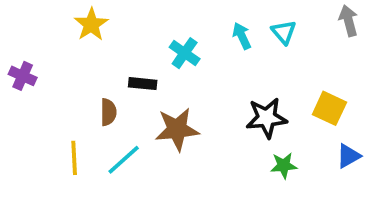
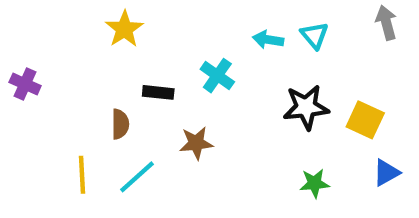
yellow star: (91, 24) -> (124, 29), moved
cyan arrow: (242, 36) -> (268, 40), turned -56
cyan cross: (185, 53) -> (217, 76), moved
black star: (267, 118) -> (306, 107), moved
brown star: (177, 129) -> (196, 143), size x0.7

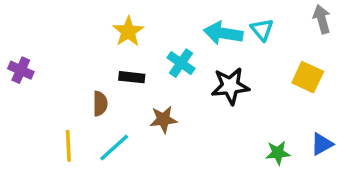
yellow star: (124, 29) -> (128, 31), moved
cyan arrow: (268, 40) -> (223, 33), size x1.5
black star: (306, 107) -> (230, 86), moved
yellow square: (365, 120) -> (308, 77), moved
green star: (314, 183) -> (278, 153), moved

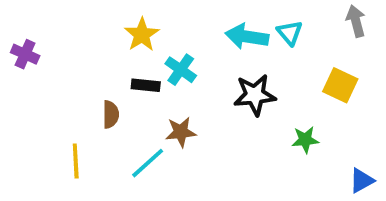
cyan cross: (181, 63) -> (181, 70), moved
purple cross: (21, 70) -> (25, 54), moved
blue triangle: (322, 144) -> (362, 181), moved
cyan line: (114, 148) -> (148, 163), moved
green star: (278, 153) -> (305, 140), moved

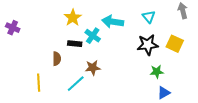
cyan arrow: (247, 37) -> (113, 22), moved
black star: (255, 95) -> (148, 45), moved
blue triangle: (362, 181) -> (164, 93), moved

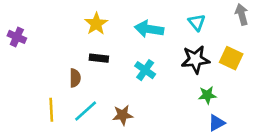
cyan cross: (93, 36) -> (145, 70), moved
brown star: (93, 68) -> (123, 115), moved
cyan line: (76, 84) -> (86, 111), moved

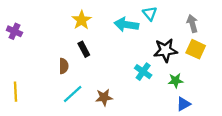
gray arrow: (242, 14) -> (192, 23), moved
cyan triangle: (197, 22) -> (150, 13), moved
black rectangle: (99, 58) -> (84, 49), turned 56
cyan cross: (145, 70) -> (143, 72), moved
yellow line: (51, 110) -> (16, 92), moved

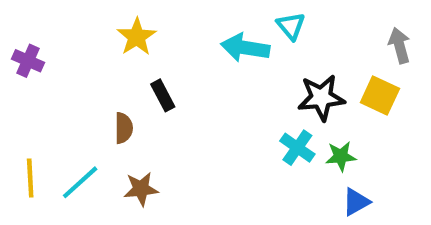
yellow star: (82, 20) -> (137, 37), moved
gray arrow: (192, 23) -> (399, 45), moved
cyan cross: (143, 72) -> (297, 148), moved
cyan line: (73, 94) -> (80, 182), moved
brown star: (104, 97) -> (141, 189), moved

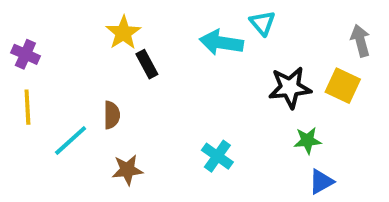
black rectangle: (163, 95) -> (147, 64), moved
cyan cross: (297, 148) -> (217, 156), moved
yellow line: (30, 178) -> (27, 107), moved
cyan line: (80, 182) -> (71, 140), moved

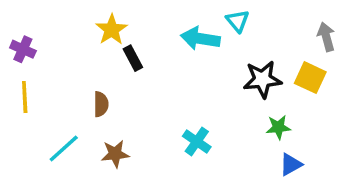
cyan line: (71, 140) -> (64, 149), moved

